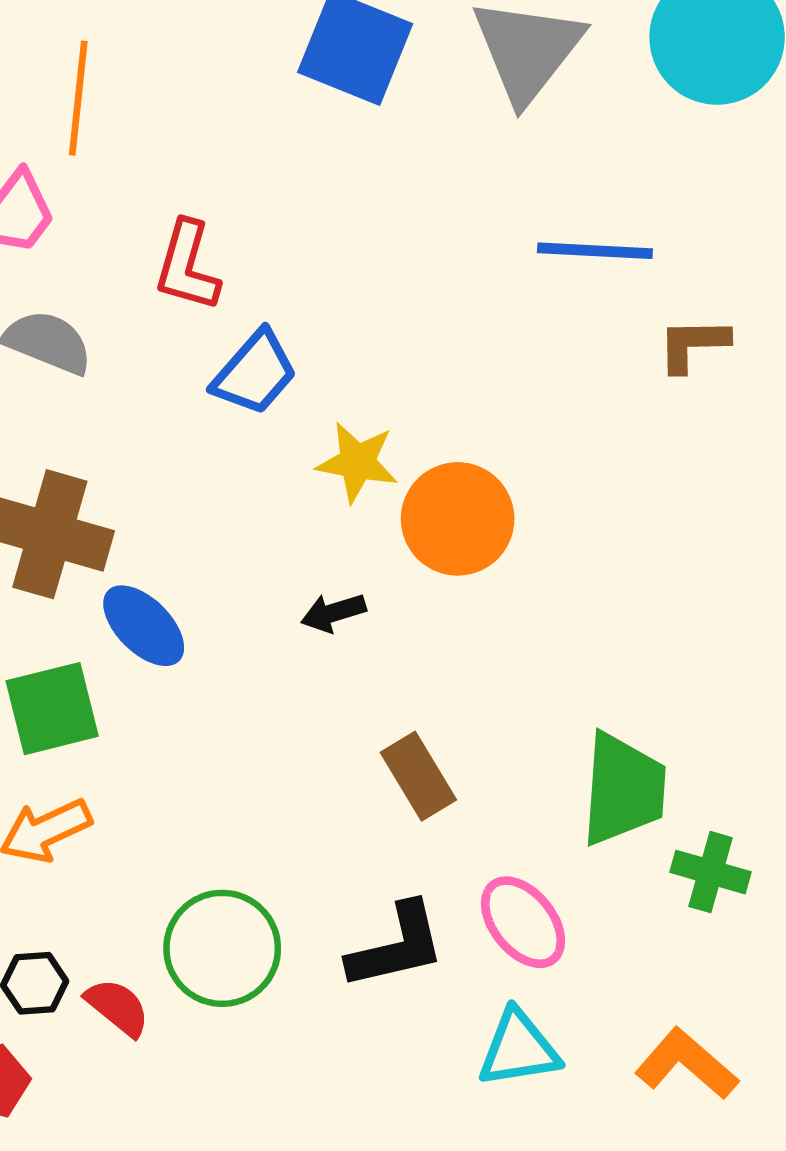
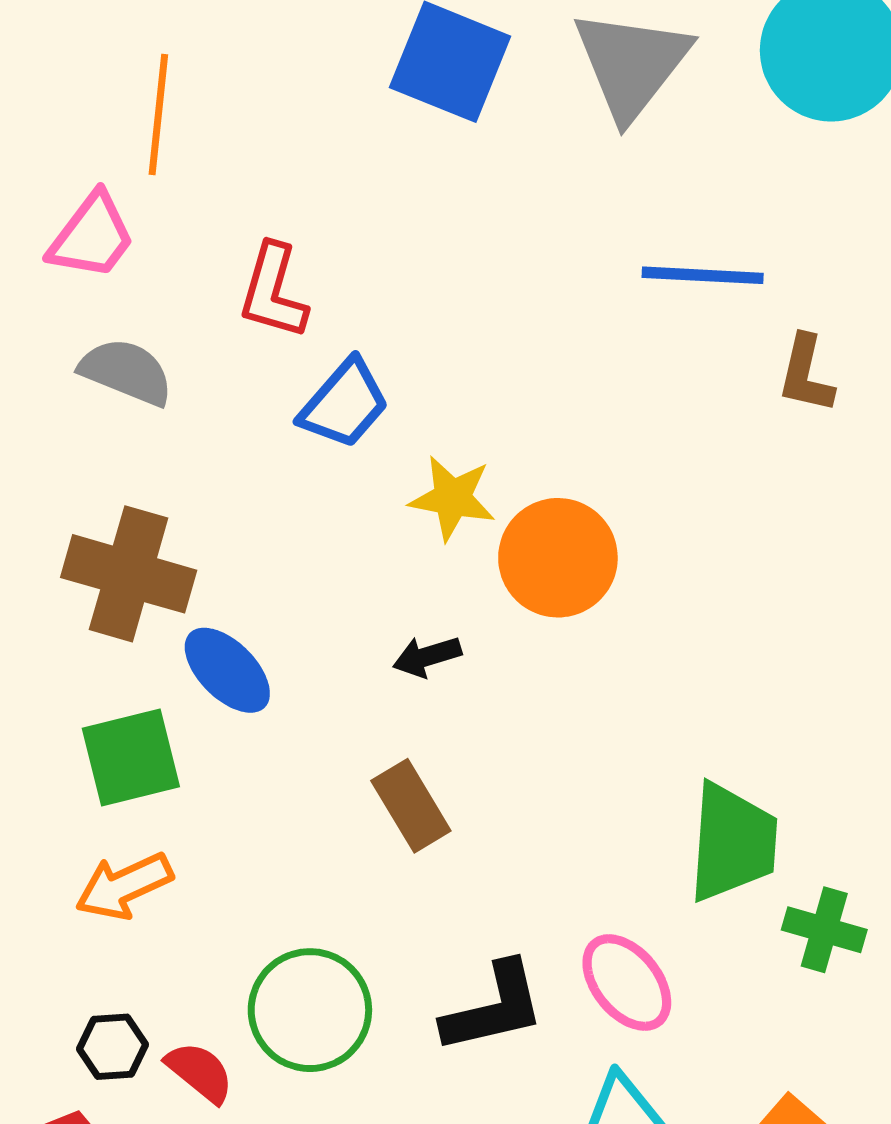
brown L-shape: (693, 344) -> (806, 374), turned -76
brown rectangle: (418, 776) -> (411, 806), moved

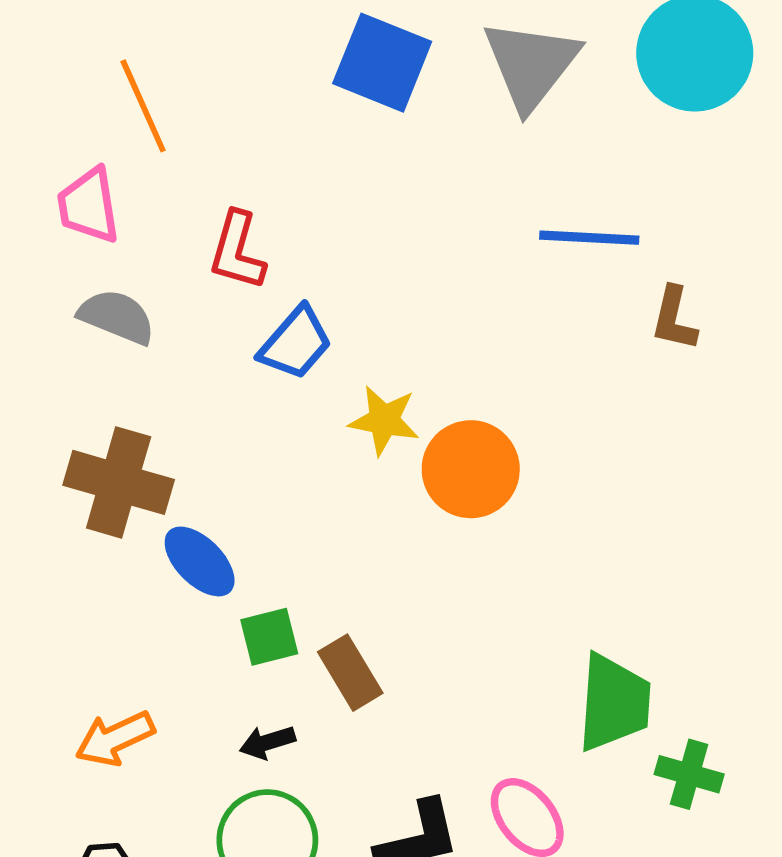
orange line: (158, 115) -> (143, 106), turned -30
pink trapezoid: (92, 236) -> (88, 206), turned 134
black arrow: (427, 656) -> (267, 742), moved
green square: (131, 757) -> (269, 637), moved, size x0.7

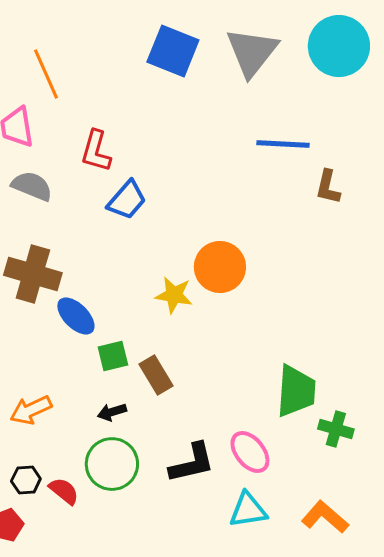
yellow star: (384, 420) -> (174, 295), moved

